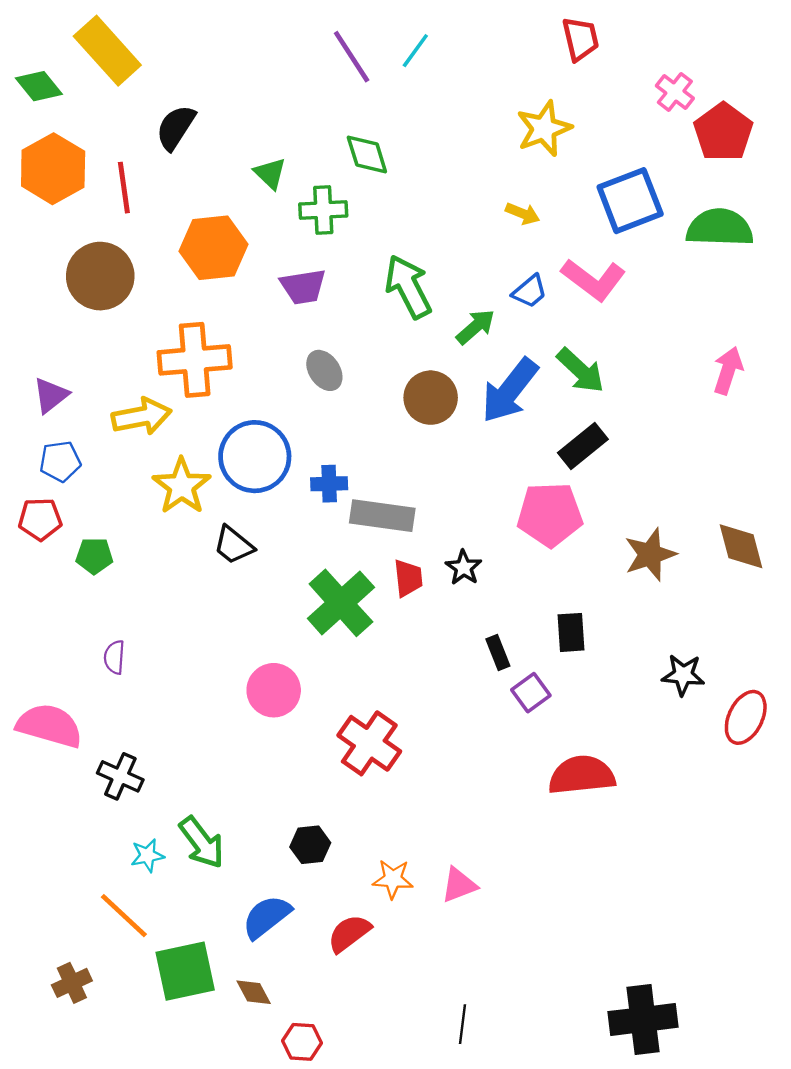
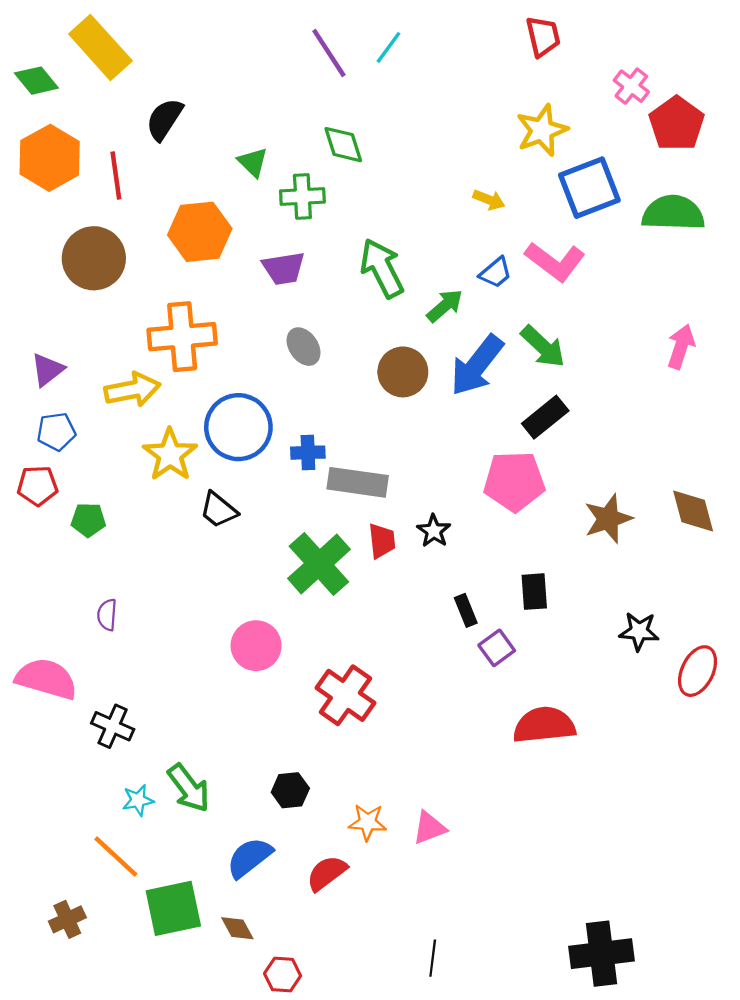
yellow star: (544, 129) -> (542, 130), moved

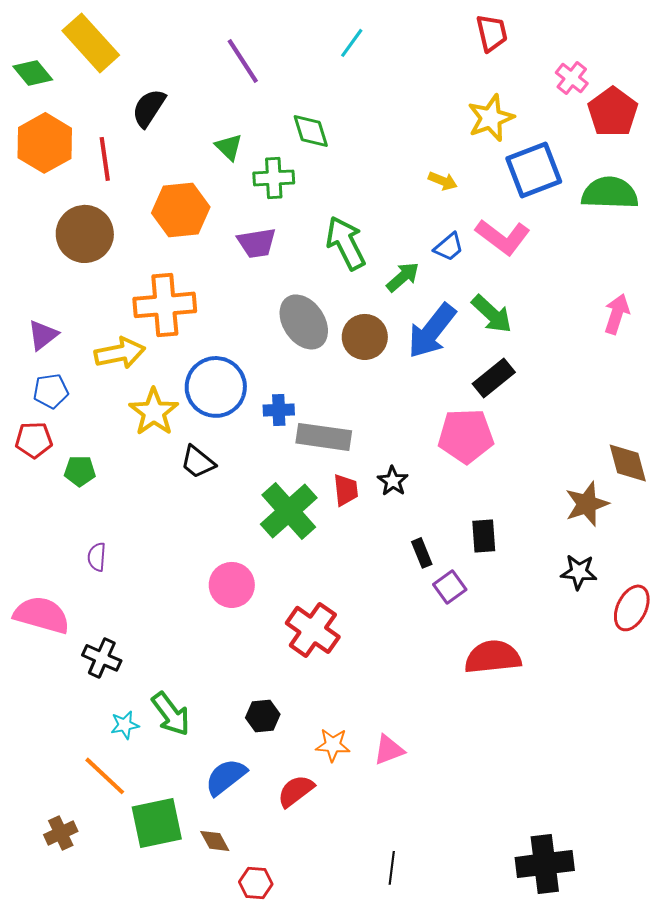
purple line: (329, 53) -> (243, 61), moved
gray ellipse: (304, 347) -> (304, 322), moved, size x1.6
brown star: (608, 519) -> (587, 504), moved

